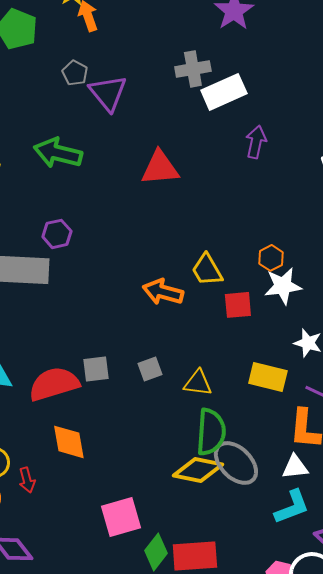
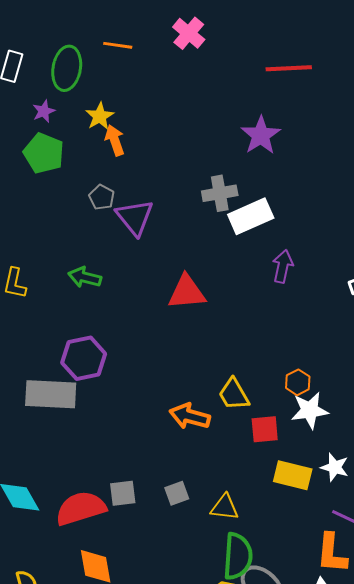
green arrow: (58, 153) -> (85, 277), size x0.7
purple hexagon: (57, 234) -> (84, 358), size x1.5
yellow rectangle: (268, 377) -> (293, 475), moved

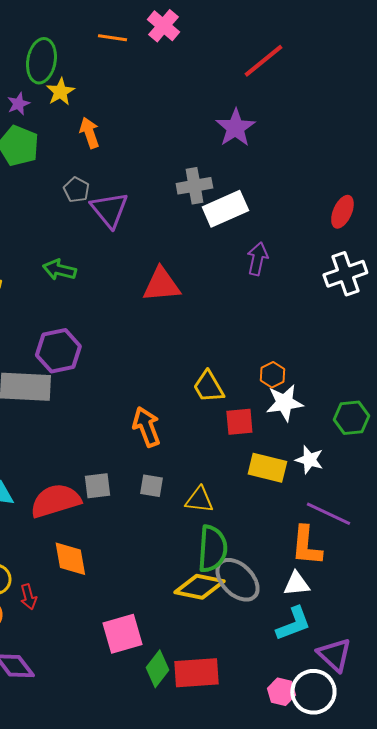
orange line: (118, 45) -> (112, 38), moved
red line: (289, 68) -> (263, 61), turned -36
yellow star: (100, 116) -> (60, 92), moved
orange arrow: (190, 416) -> (146, 427), moved, turned 54
gray square: (177, 493) -> (151, 486), turned 30

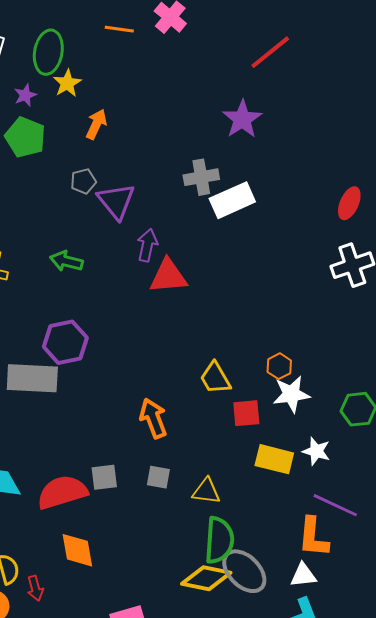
orange arrow: (89, 133) -> (96, 124), turned 44
gray pentagon: (76, 190) -> (83, 181), turned 30
purple arrow: (257, 259) -> (147, 245), moved

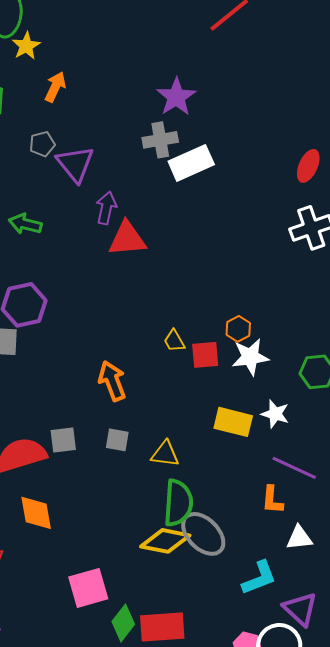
purple star: (242, 119) -> (176, 97), moved
yellow trapezoid: (215, 378) -> (174, 341), size x0.7
red square: (246, 413) -> (205, 355), moved
orange L-shape: (313, 537) -> (272, 500), size x0.7
white triangle: (303, 575) -> (299, 538), moved

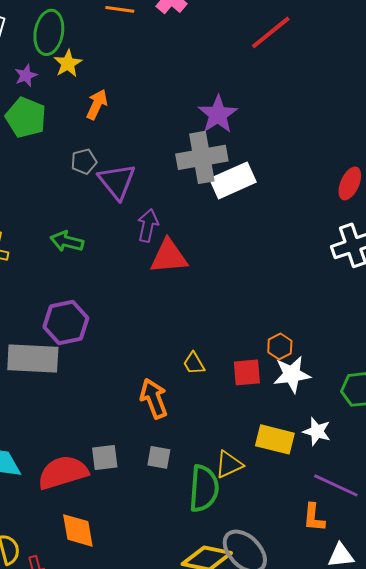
gray cross: (160, 140) -> (202, 157), size x1.4
yellow trapezoid: (174, 341) -> (194, 363), moved
yellow triangle: (165, 454) -> (229, 464), moved, turned -32
green semicircle: (178, 503) -> (204, 488), moved

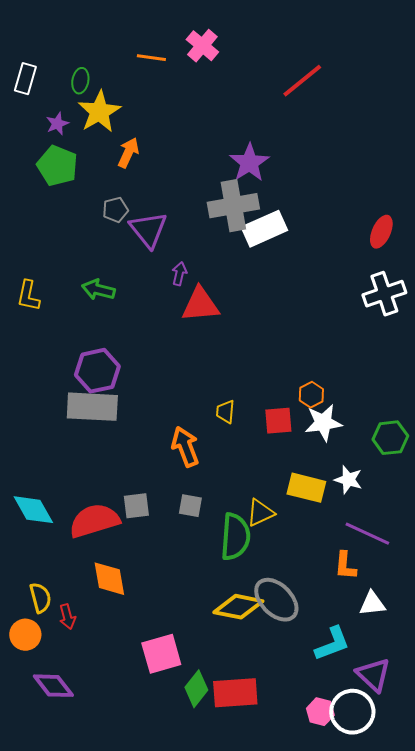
green ellipse: (49, 32) -> (80, 81), size x0.6
yellow star: (68, 63) -> (99, 112), size x1.5
purple arrow: (148, 225) -> (179, 274), size x0.7
gray rectangle: (33, 358) -> (92, 407), moved
yellow trapezoid: (194, 363) -> (225, 412), turned 35

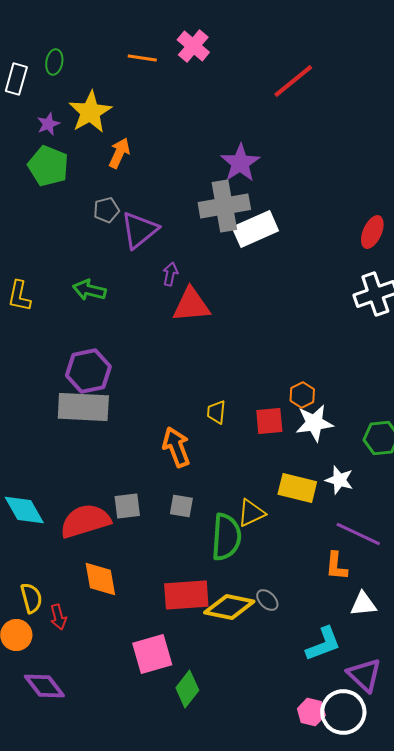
green ellipse: (80, 81) -> (54, 62), moved
purple triangle: (148, 230) -> (139, 230), turned 30
gray ellipse: (276, 600) -> (267, 600), size x0.5
red rectangle: (235, 693) -> (186, 595), moved

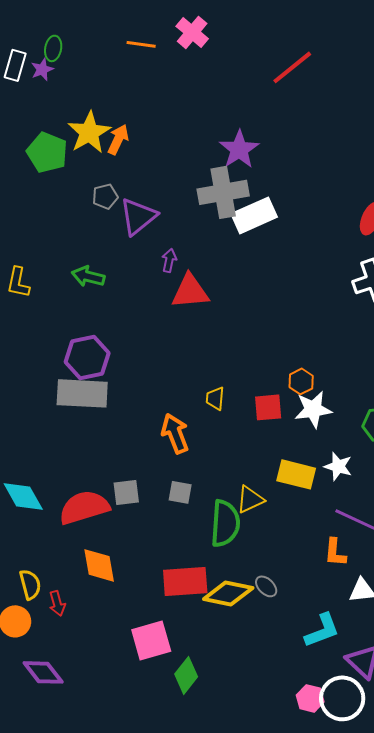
yellow star: (90, 112) -> (89, 132), moved
purple star: (48, 124) -> (42, 69), moved

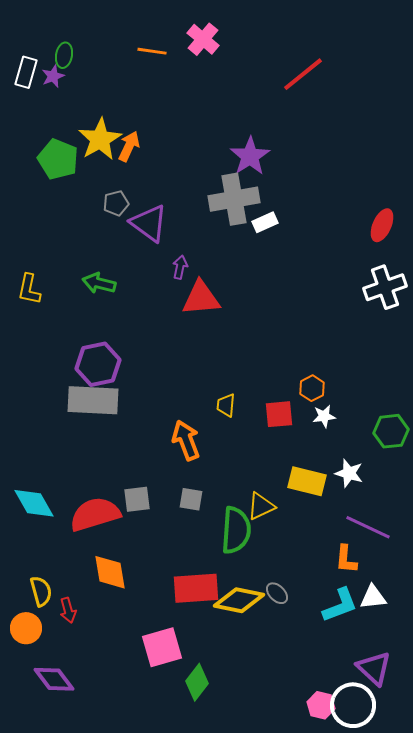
white rectangle: (254, 215) -> (265, 222), size x0.6
purple triangle: (138, 216) -> (149, 223), turned -45
white star: (313, 409) -> (324, 416), size x0.6
cyan L-shape: (322, 630) -> (340, 605), moved

